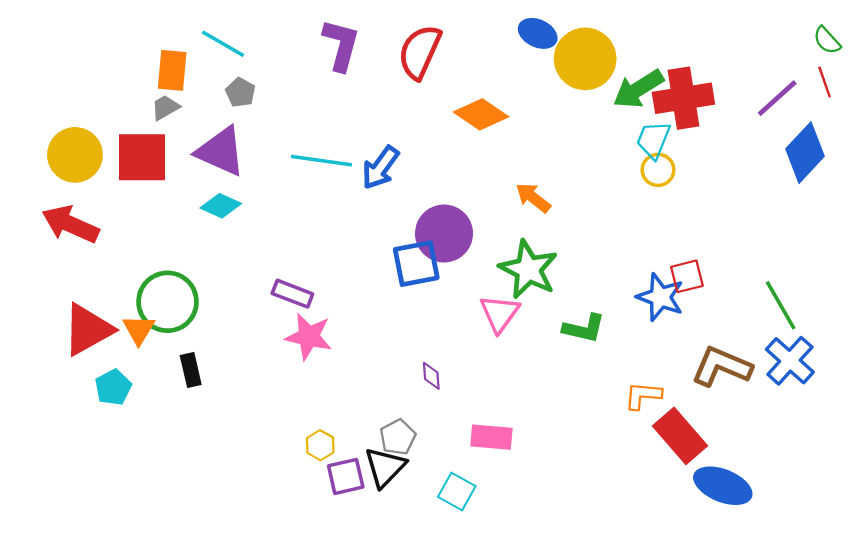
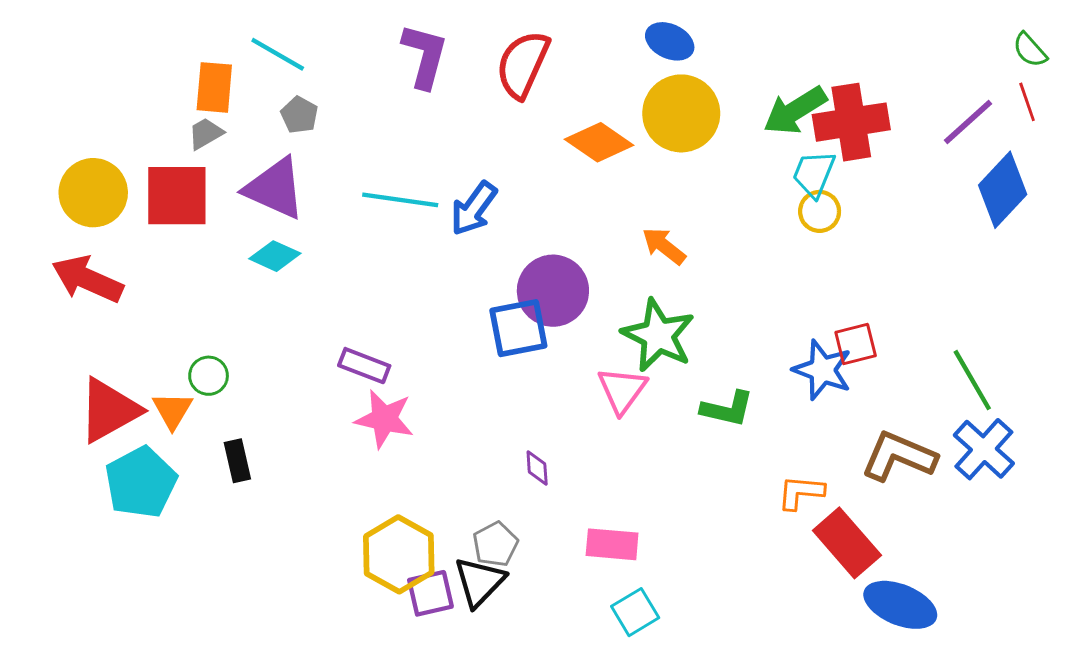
yellow circle: (585, 59) -> (681, 113), moved
green circle: (168, 302) -> (209, 376), size x0.5
cyan pentagon: (113, 387) -> (141, 482), size x1.6
yellow hexagon: (320, 445) -> (399, 554), size x2.0
cyan square: (457, 491) -> (635, 612), moved, turned 30

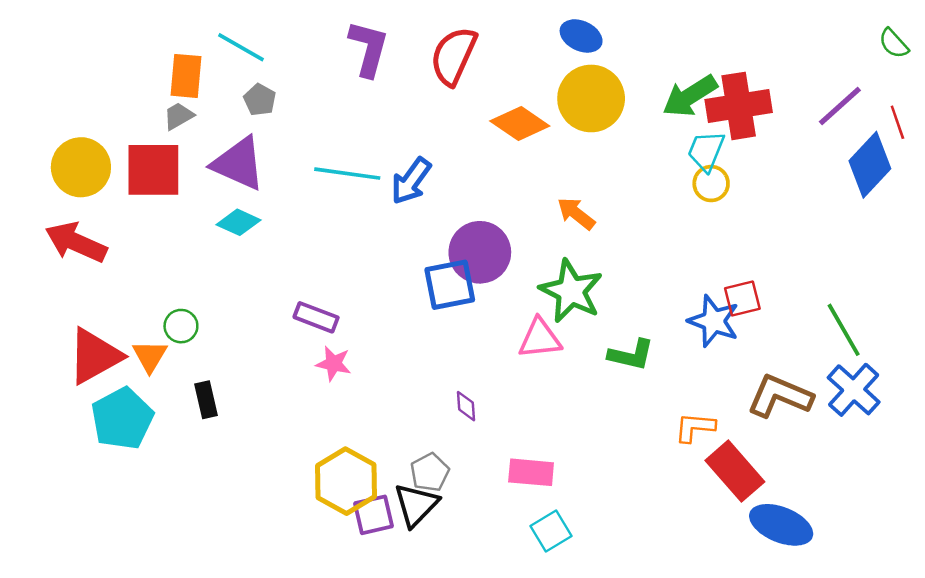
red line: (1027, 102) -> (897, 122), moved
pink triangle: (622, 390) -> (540, 339), turned 48
pink star: (384, 419) -> (334, 364), size x0.7

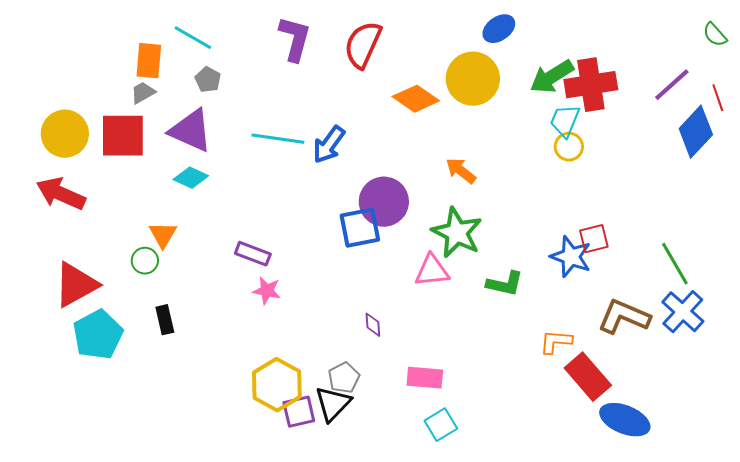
blue ellipse: (581, 36) -> (499, 29), moved, turned -60
orange triangle: (150, 356) -> (163, 235), moved

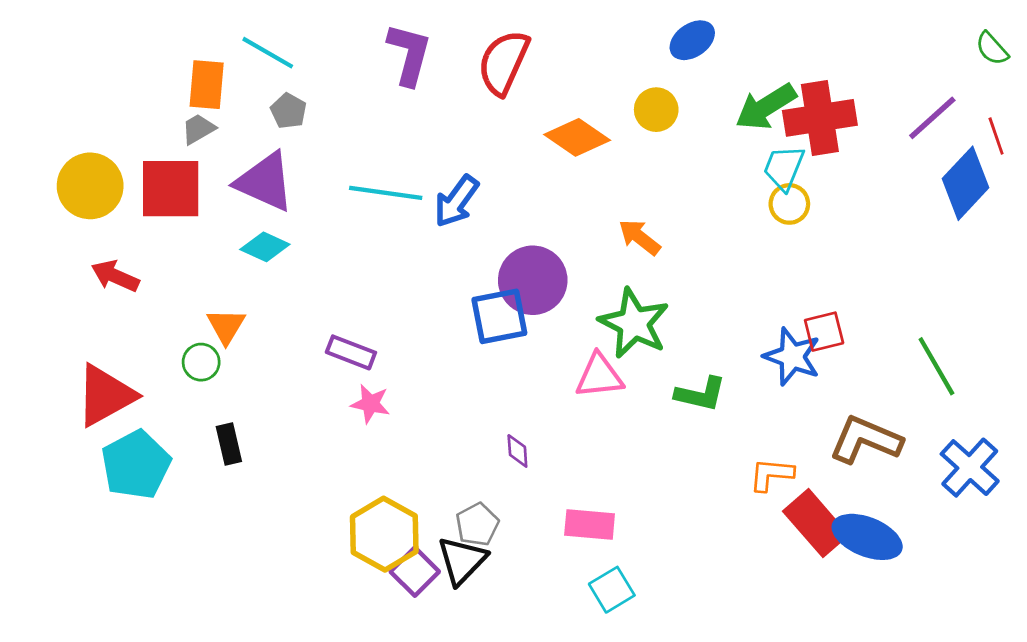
yellow circle: (473, 79) -> (656, 110), size x0.6
red arrow: (61, 194) -> (115, 276), moved, size x0.7
blue cross: (683, 312) -> (970, 468), moved
purple square: (299, 412) -> (415, 572), turned -32
blue ellipse: (625, 420) -> (867, 537), moved

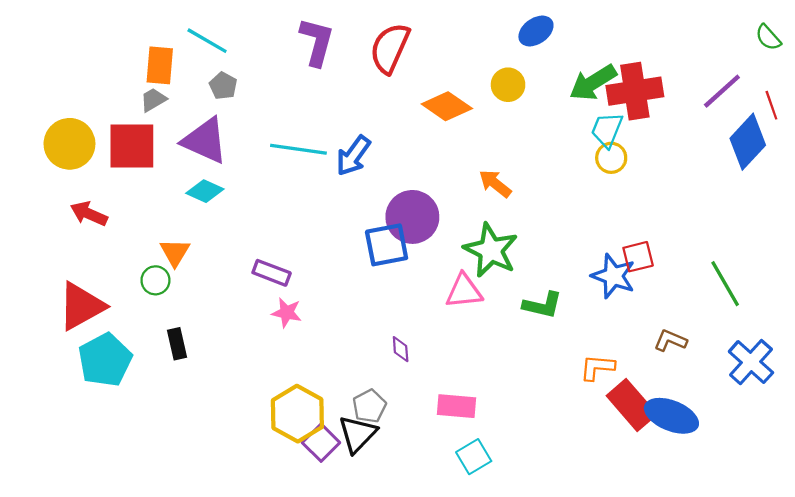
brown L-shape: (866, 440) -> (670, 341), size x0.6

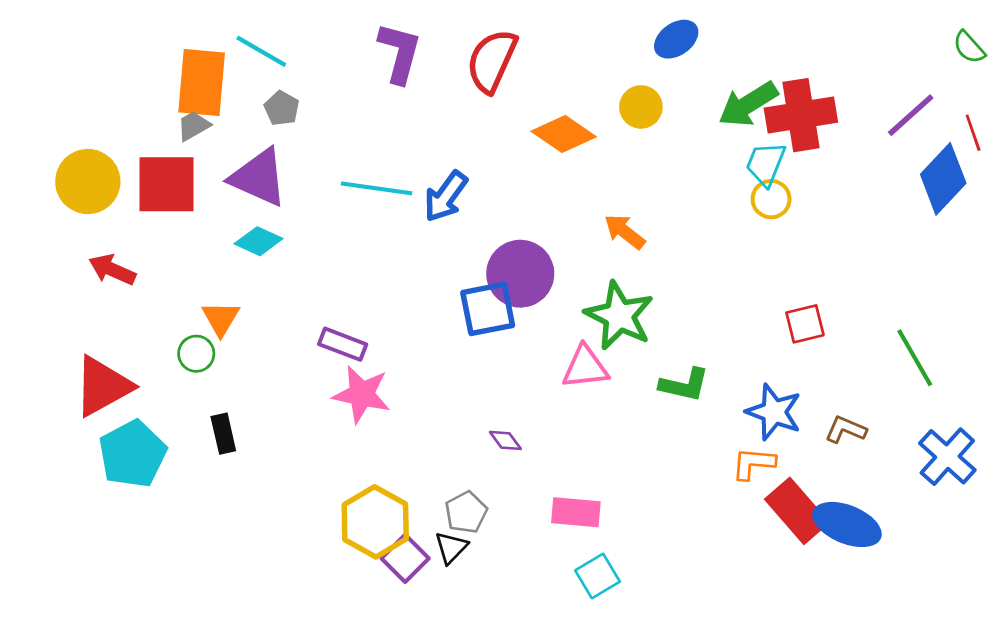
orange rectangle: (160, 65) -> (202, 83), size x1.4
blue star: (613, 276) -> (774, 412), moved
pink star: (287, 313) -> (362, 394), size x1.5
purple diamond: (401, 349) -> (505, 440), turned -32
black triangle: (358, 434) -> (451, 548), size x0.7

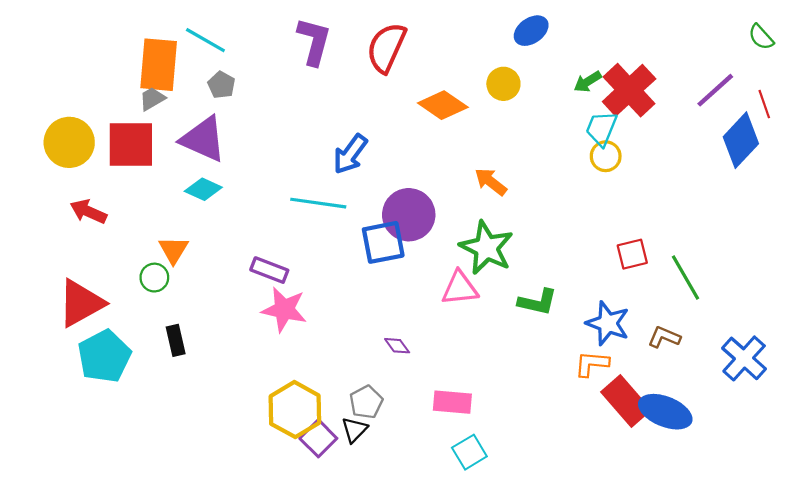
green arrow: (748, 104) -> (588, 82), size x0.6
red cross: (801, 115) -> (629, 90), turned -34
cyan line: (377, 188) -> (318, 203), moved
green line: (915, 358) -> (685, 278), moved

